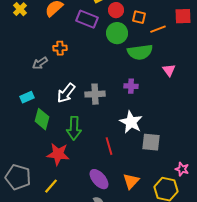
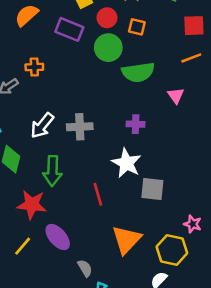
orange line: (158, 29) -> (191, 58), moved
purple cross: (131, 86) -> (136, 124), moved
purple ellipse: (99, 179) -> (58, 237), moved
orange triangle: (131, 181) -> (126, 240), size x1.4

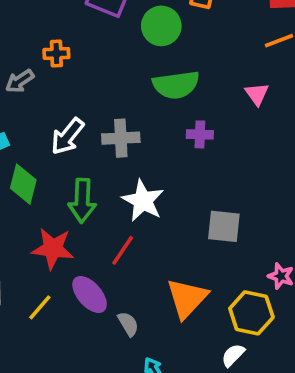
green semicircle: (138, 72) -> (176, 85), moved
white star: (126, 163) -> (143, 201), moved
red line: (98, 194) -> (123, 250), moved, turned 50
gray semicircle: (85, 268) -> (128, 324), moved

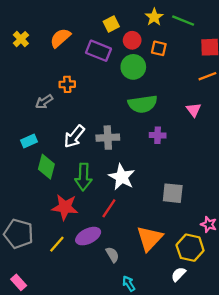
purple ellipse: (90, 294) -> (88, 236), turned -75

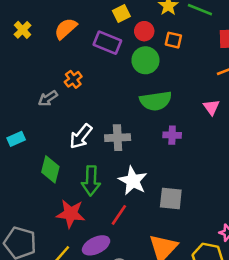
orange cross: (67, 84) -> (73, 79), turned -35
cyan rectangle: (29, 141) -> (16, 139), moved
gray square: (173, 193) -> (171, 198), moved

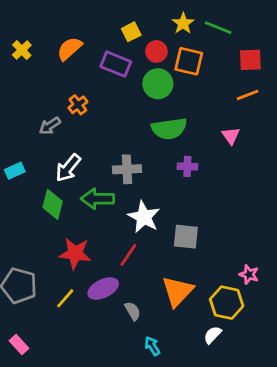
orange square: (173, 40) -> (189, 61), size x1.5
white arrow: (81, 136) -> (68, 168), moved
green arrow: (91, 181) -> (98, 199), moved, turned 88

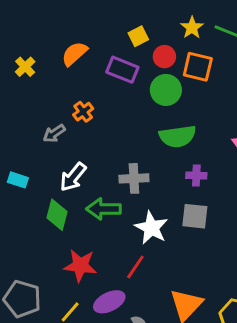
yellow cross: (22, 50) -> (25, 67), moved
cyan rectangle: (15, 171) -> (18, 180), turned 42
gray square: (186, 237) -> (195, 216), moved

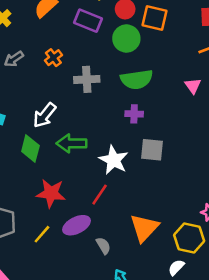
gray arrow: (54, 133) -> (14, 59), moved
purple cross: (196, 176) -> (134, 114), moved
gray cross: (134, 178) -> (87, 79), moved

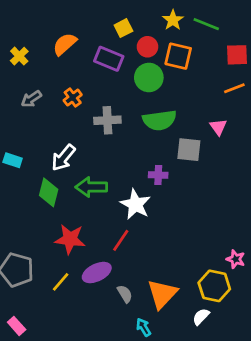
purple cross: (134, 114) -> (158, 175), moved
gray square: (152, 150) -> (189, 150), moved
orange triangle: (144, 228) -> (162, 294), moved

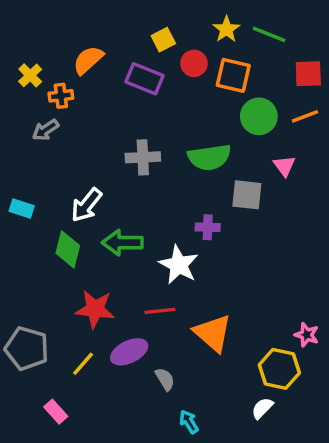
green circle: (149, 77) -> (259, 116), moved
orange cross: (73, 98) -> (61, 96), moved, turned 30
red line: (121, 240) -> (160, 311), turned 50
orange triangle: (162, 294) -> (213, 333), moved, turned -32
pink rectangle: (17, 326) -> (56, 412), moved

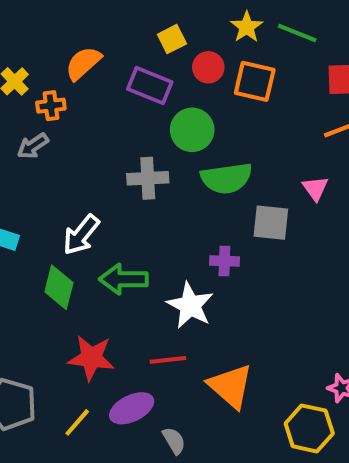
green circle: (259, 116) -> (192, 130), moved

